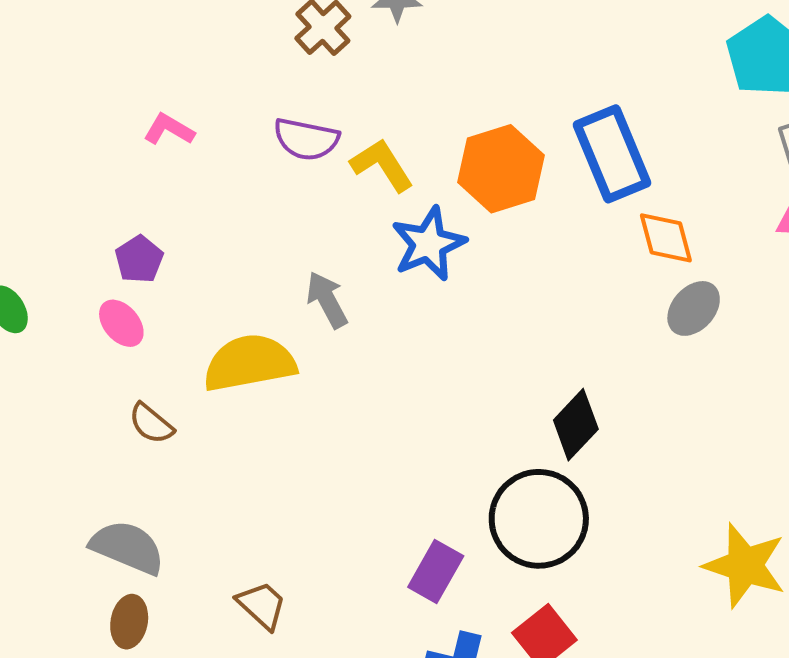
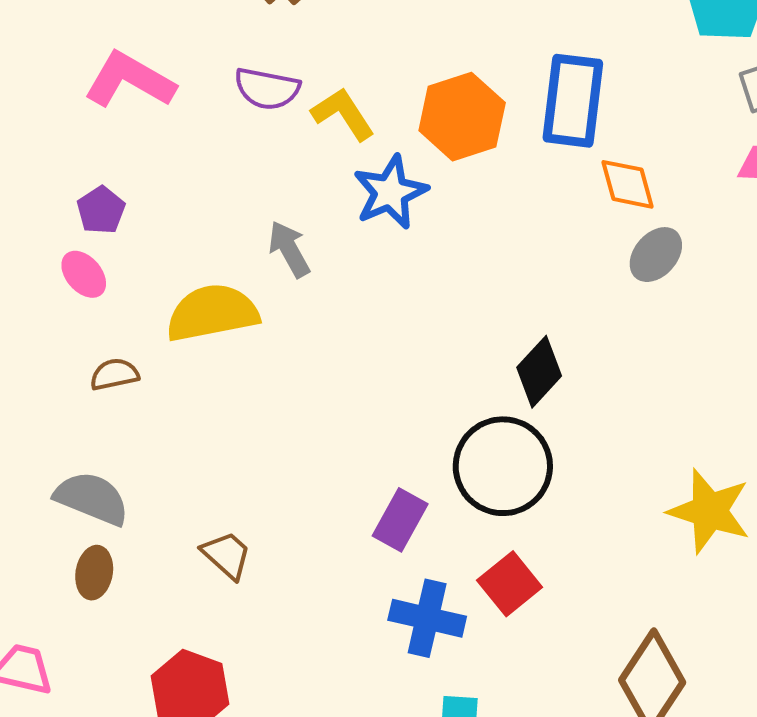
pink L-shape: (169, 129) -> (130, 80), size x1.8
blue rectangle: (612, 154) -> (573, 101), turned 30
brown semicircle: (151, 424) -> (114, 374), turned 129

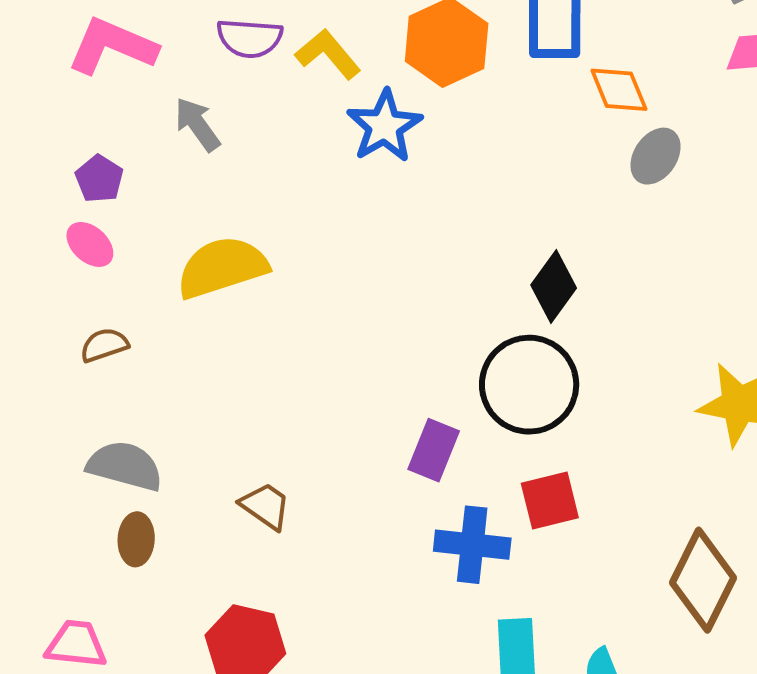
gray arrow: (289, 249) -> (197, 124), moved
brown semicircle: (114, 374) -> (104, 345), moved
red square: (510, 584) -> (550, 500), turned 32

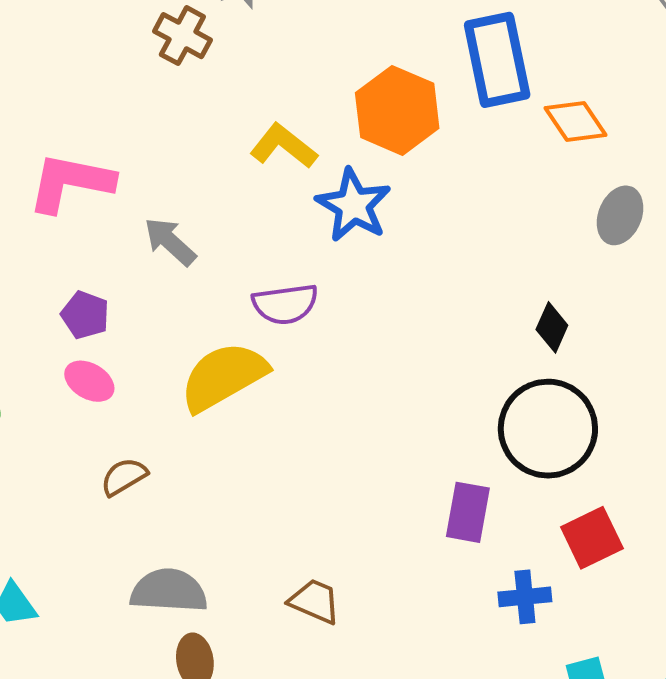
purple semicircle: (250, 38) -> (285, 304), moved
gray ellipse: (656, 156) -> (620, 215), moved
black diamond: (554, 286) -> (552, 327), size x0.7
blue cross: (472, 545) -> (525, 597), size x0.7

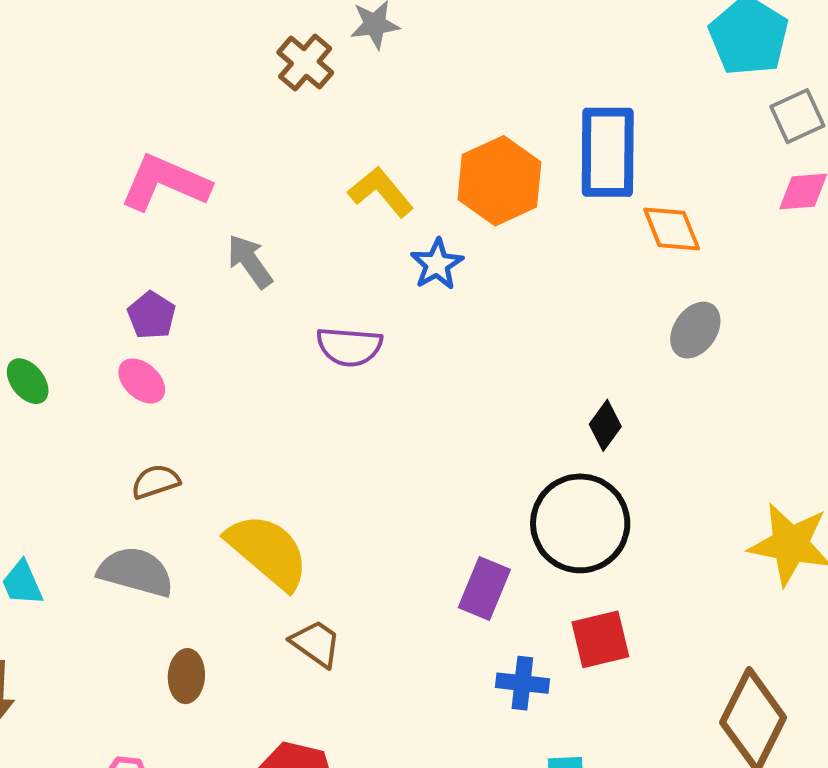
blue star: (353, 205) -> (437, 264), size x0.7
yellow semicircle: (223, 377) -> (268, 551), moved, turned 58
gray semicircle: (169, 591) -> (136, 572), moved

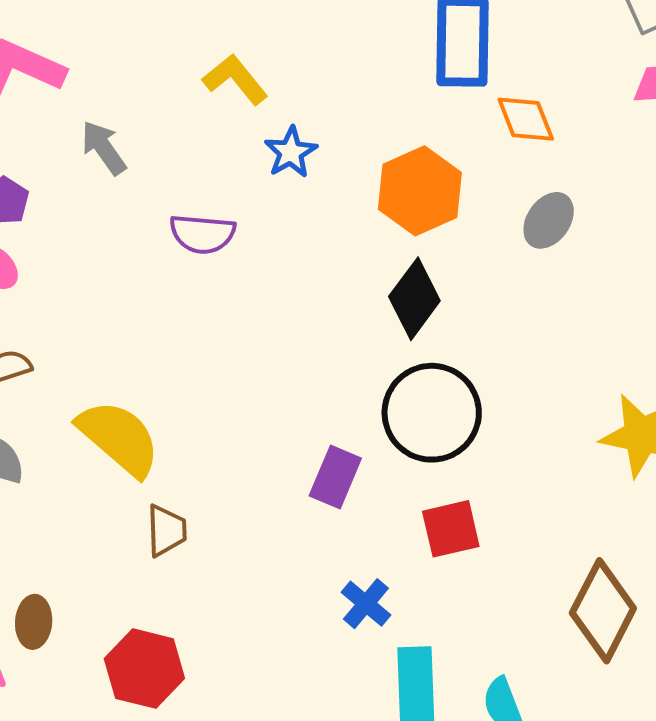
orange hexagon: (499, 181) -> (420, 191), moved
black diamond: (605, 425) -> (414, 299), moved, size x1.6
brown trapezoid: (316, 643) -> (166, 530), turned 52
brown ellipse: (186, 676) -> (34, 622), moved
blue cross: (522, 683) -> (366, 604), moved, turned 33

